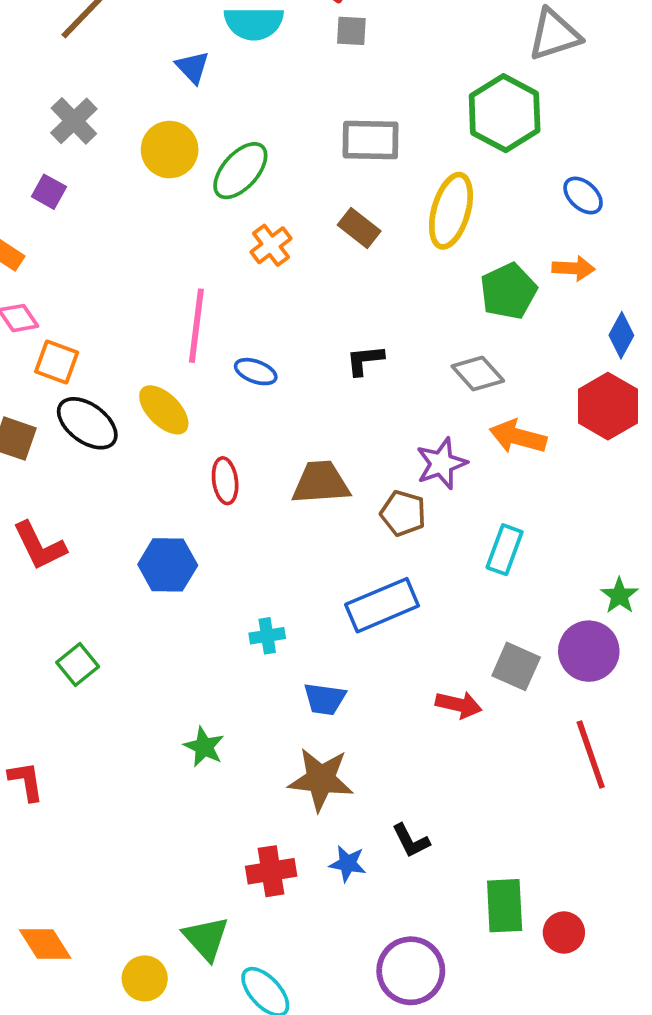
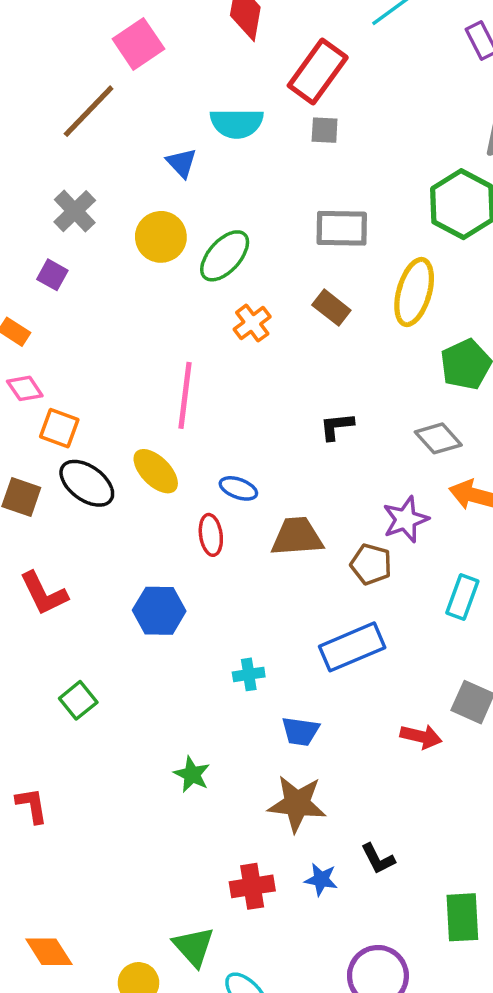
blue ellipse: (256, 372) -> (238, 488), moved

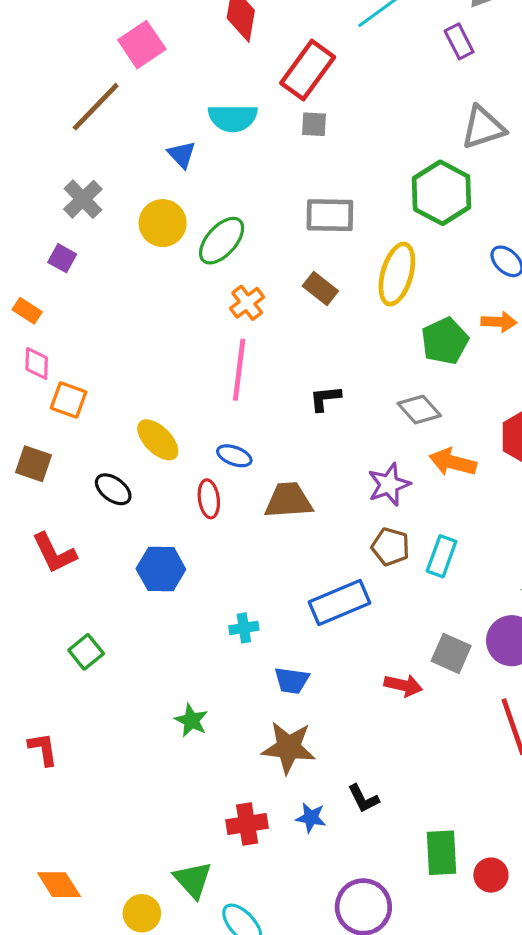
pink diamond: (25, 388) -> (37, 363), turned 36
pink line: (185, 395) -> (239, 370), moved
black ellipse: (87, 483) -> (113, 489), moved, size x0.7
brown pentagon: (371, 564) -> (391, 547), moved

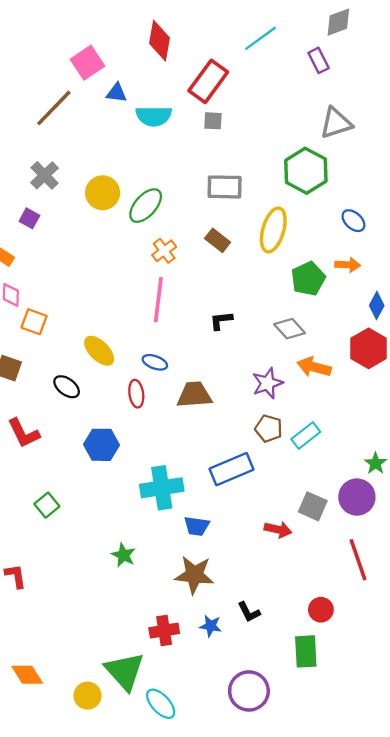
blue triangle: (182, 155) -> (117, 93), moved, turned -40
cyan rectangle: (442, 556) -> (306, 435), turned 32
cyan cross: (244, 628) -> (162, 488), size x2.0
red circle: (491, 875) -> (321, 610), moved
green triangle: (193, 880) -> (125, 671), size x1.4

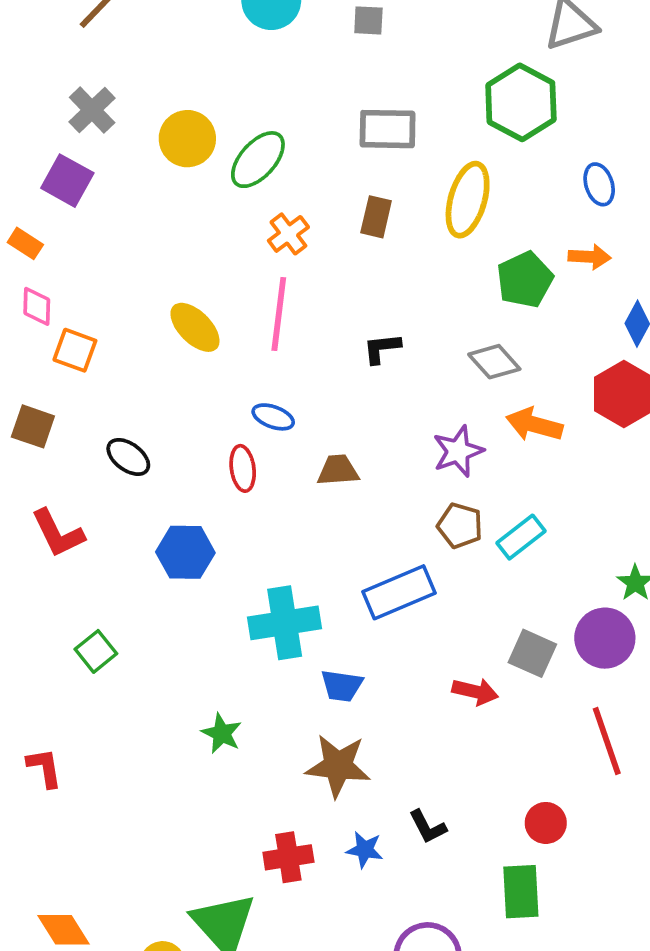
purple square: (29, 218) -> (67, 181), size x1.5
blue ellipse: (353, 221) -> (599, 184), turned 30
brown rectangle: (218, 240) -> (376, 217), turned 65
yellow ellipse: (99, 351) -> (195, 327), moved
brown trapezoid: (194, 395) -> (338, 470), size x0.7

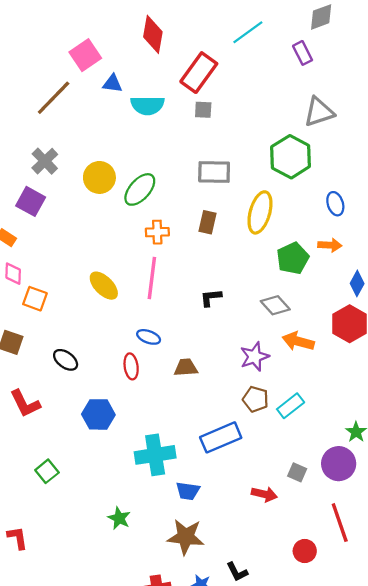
orange cross: (288, 234) -> (157, 232), turned 35
gray square: (532, 653) -> (297, 472), size x0.7
red circle: (546, 823) -> (305, 551), moved

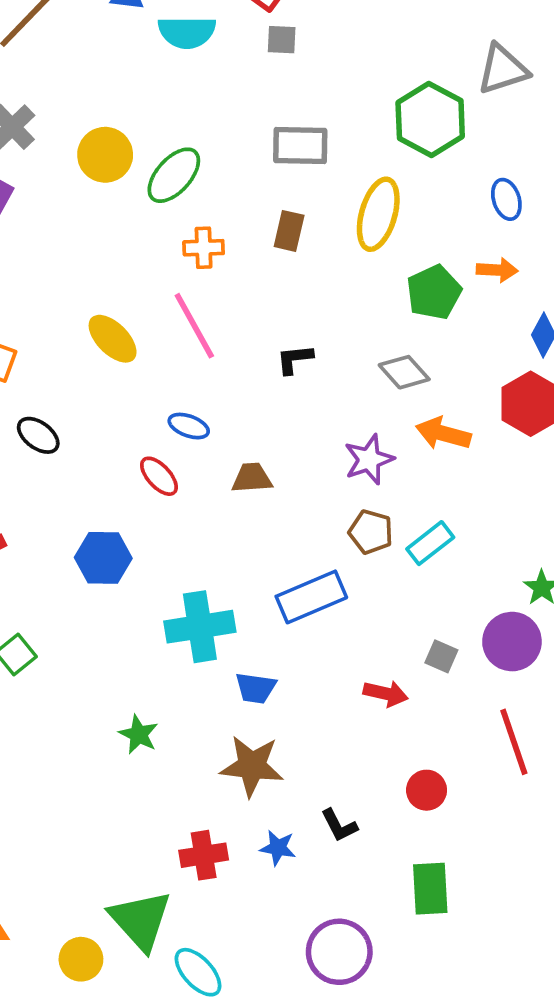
gray triangle: (319, 112) -> (503, 69), moved
pink line: (152, 278) -> (194, 326), turned -36
black ellipse: (66, 360) -> (38, 435), moved
red ellipse: (131, 366) -> (159, 476), turned -35
red circle: (305, 551) -> (427, 790), moved

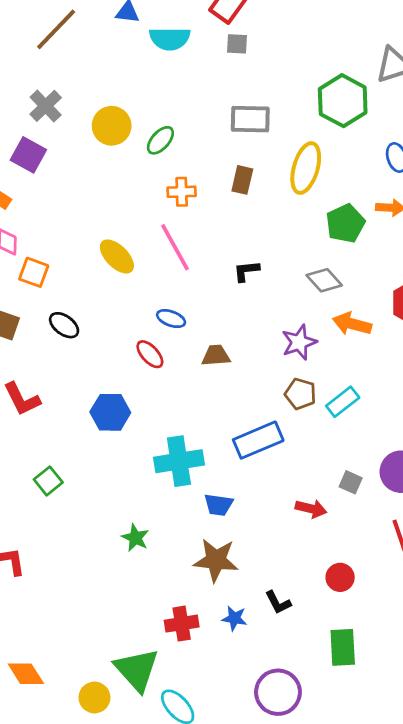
green ellipse: (174, 175) -> (160, 140), size x0.7

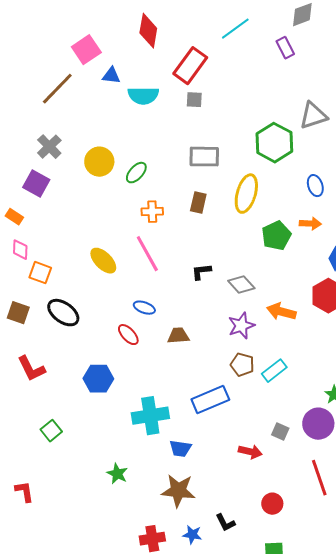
gray diamond: (324, 280) -> (241, 285), moved
black ellipse: (64, 325) -> (63, 313), size x1.4

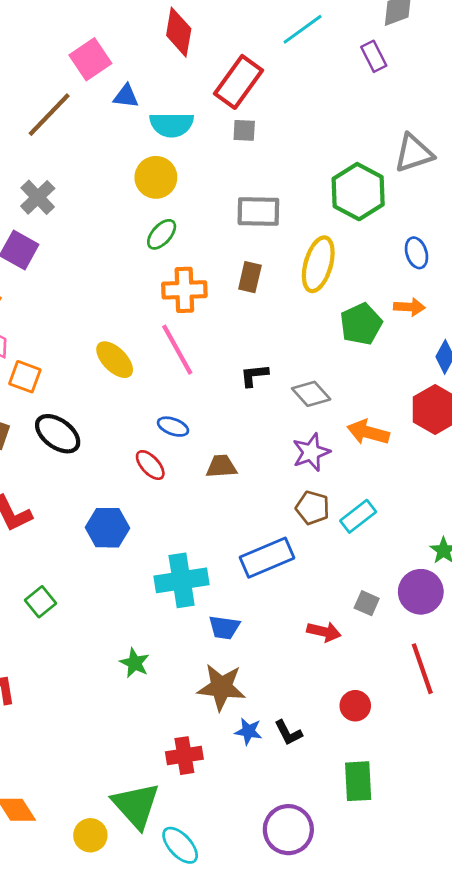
yellow circle: (99, 162) -> (156, 177), moved
orange cross: (152, 212) -> (184, 290), size x1.4
blue star: (192, 535) -> (248, 731), moved

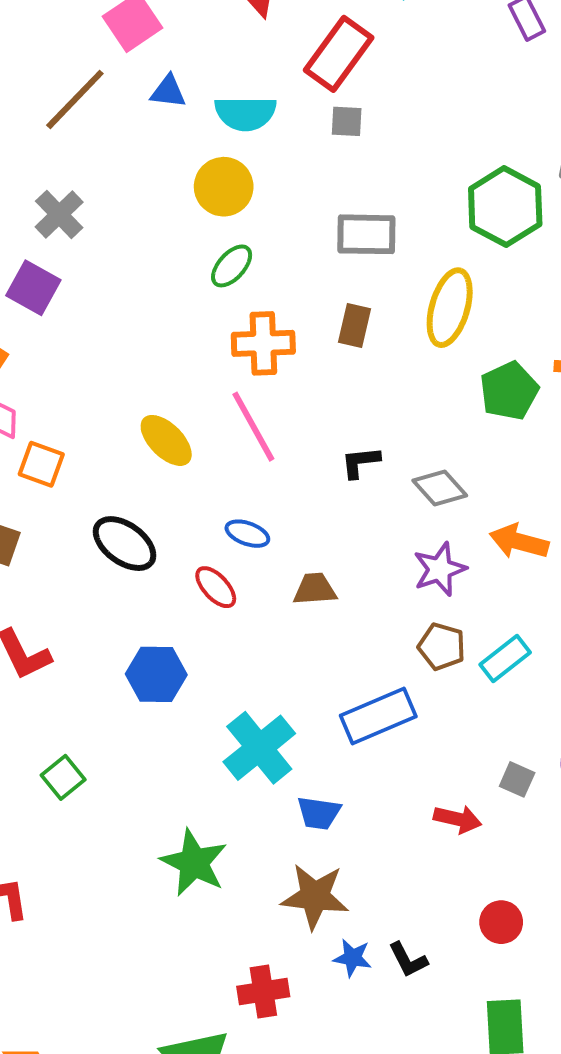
blue triangle: (126, 96) -> (168, 92), moved
black ellipse: (58, 434) -> (125, 544), moved
cyan cross: (182, 580) -> (259, 748), turned -30
green star: (135, 663) -> (194, 863), size x1.6

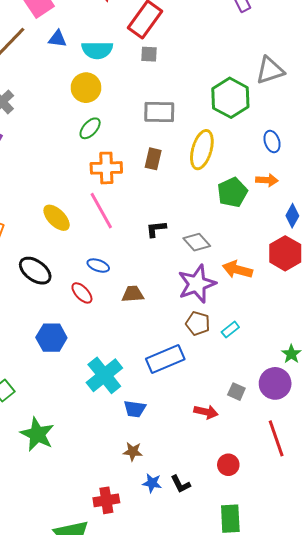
purple star: (440, 569) -> (197, 284), size x1.4
cyan rectangle: (505, 658) -> (230, 330), size x0.7
green star: (194, 863) -> (37, 434), moved
brown star: (315, 896) -> (133, 452), size x0.6

